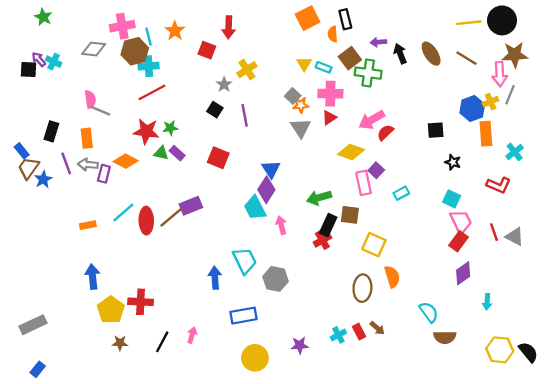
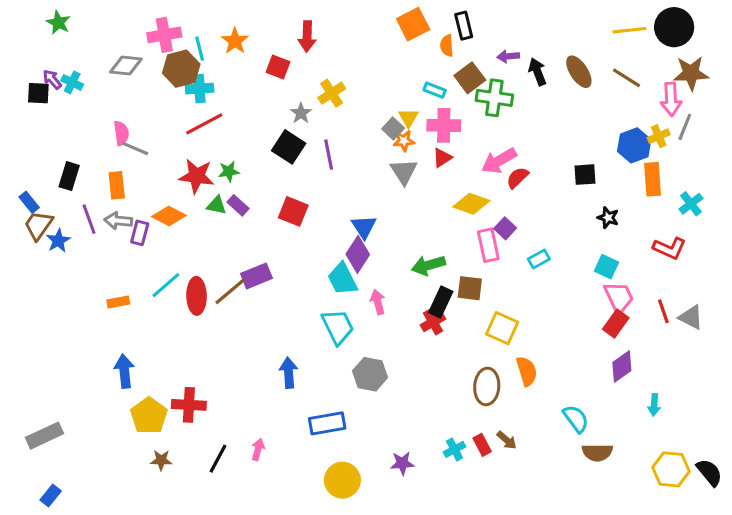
yellow triangle: (304, 64) -> (408, 118), moved
black square: (215, 110) -> (289, 147), size x1.5
cyan trapezoid: (245, 261) -> (338, 327), moved

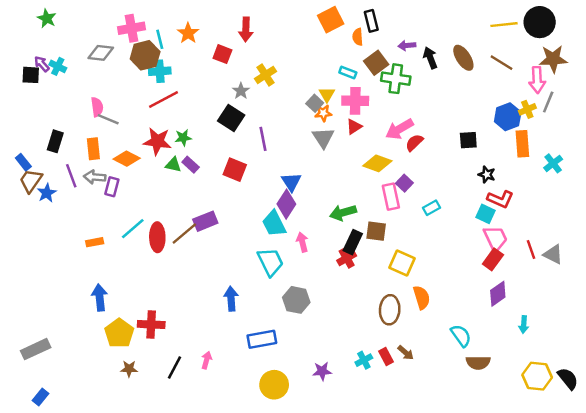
purple line: (329, 155) -> (263, 139), moved
orange diamond: (169, 216) -> (127, 159), moved
red L-shape: (669, 248) -> (500, 199), moved

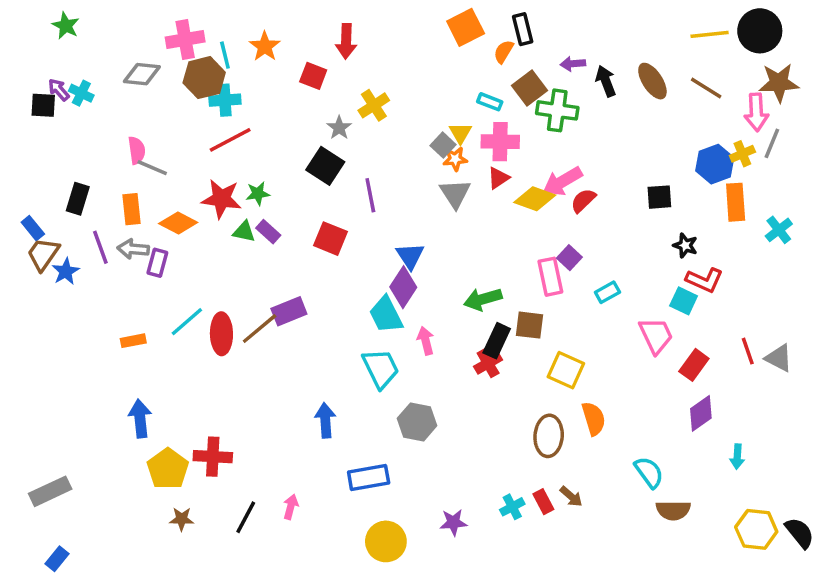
orange semicircle: (358, 37) -> (504, 52), turned 35
yellow diamond: (377, 163) -> (535, 199), moved
pink trapezoid: (495, 238) -> (656, 335), moved

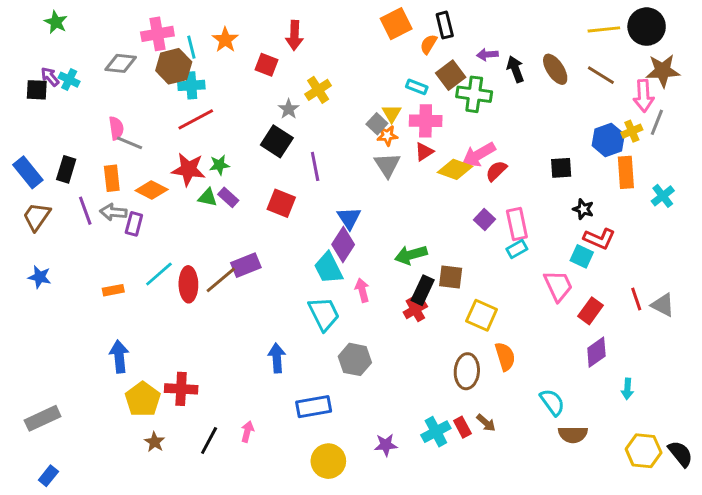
blue rectangle: (33, 228) -> (28, 172), moved, size x1.5
blue star: (66, 271) -> (40, 277), moved, turned -30
pink rectangle: (550, 277) -> (517, 224), moved
cyan cross: (512, 507) -> (436, 432), size x1.4
brown star: (182, 519) -> (155, 442), turned 30

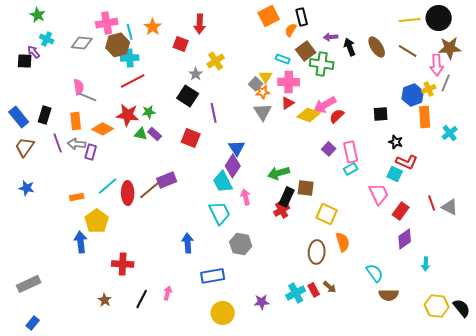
cyan cross: (69, 80) -> (47, 39), moved
yellow pentagon: (143, 399) -> (97, 221), moved

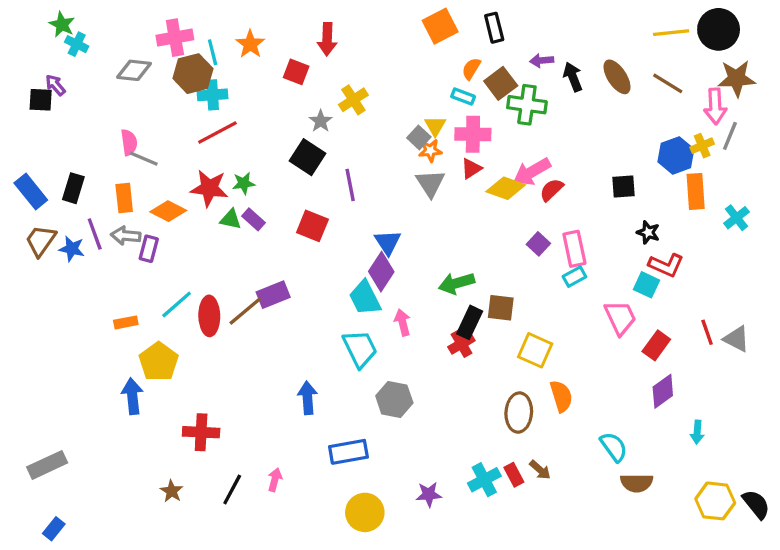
orange semicircle: (291, 30) -> (471, 69), moved
cyan cross: (47, 39) -> (77, 44), moved
blue star: (27, 188) -> (72, 249), moved

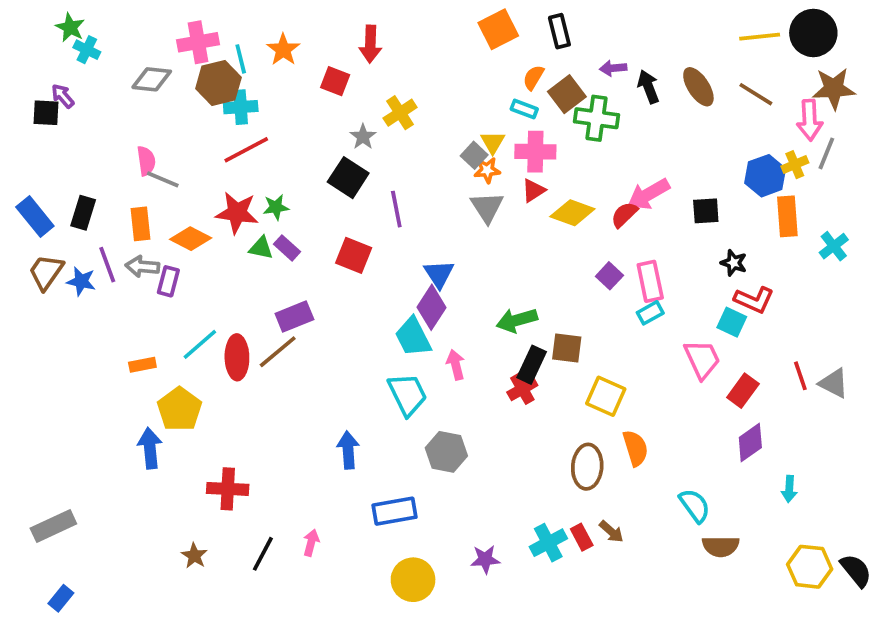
pink arrow: (532, 172) -> (648, 194), moved
purple rectangle: (273, 295) -> (294, 317), moved

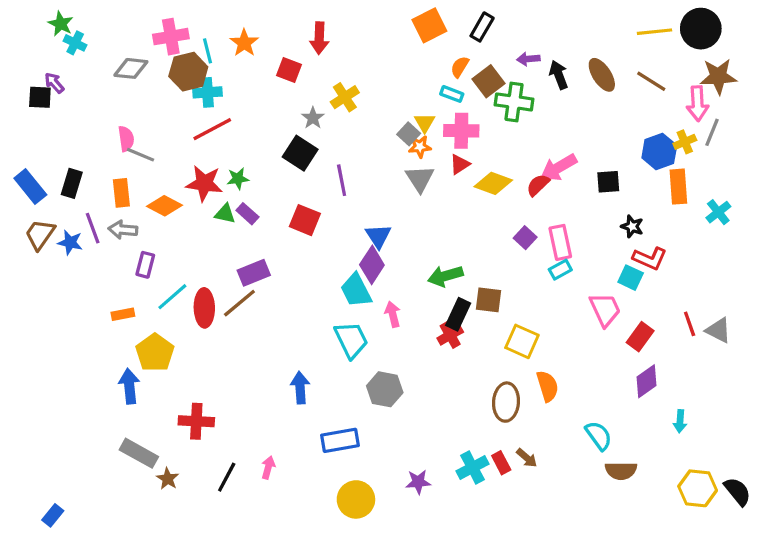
black rectangle: (559, 31) -> (482, 27), turned 44
purple rectangle: (168, 281) -> (145, 265), moved
gray rectangle: (53, 526) -> (139, 453), moved, turned 54

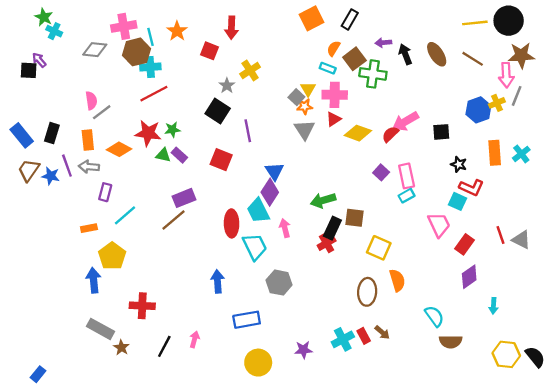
gray line: (140, 155) -> (102, 112), turned -60
orange rectangle: (678, 187) -> (495, 153), moved
red ellipse: (204, 308) -> (232, 223), moved

